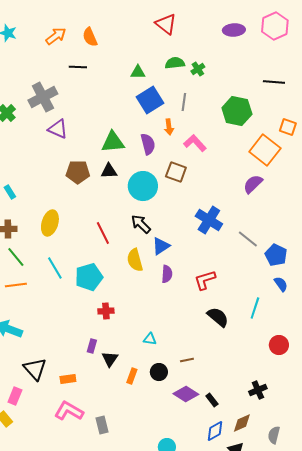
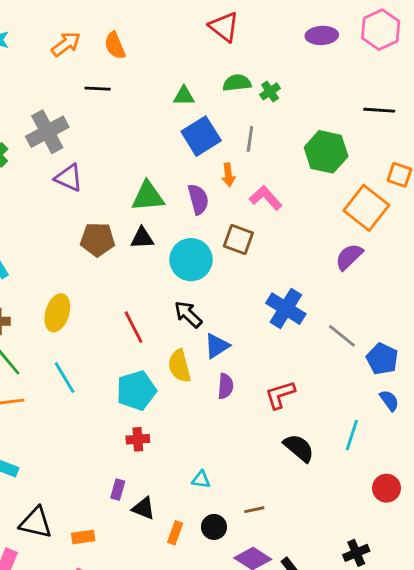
cyan pentagon: (89, 277) -> (136, 390), moved
black triangle: (110, 359) -> (144, 508), turned -42
black triangle: (35, 369) -> (36, 523), turned -35

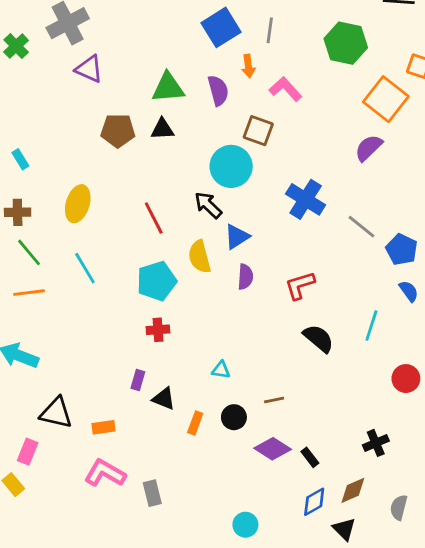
cyan circle: (191, 260) -> (231, 166), moved

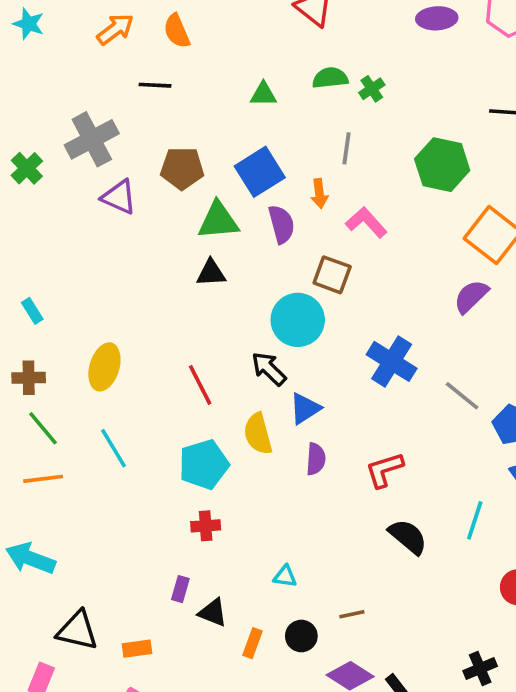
blue square: (221, 27) -> (260, 172), moved
brown pentagon: (118, 131) -> (182, 168), moved

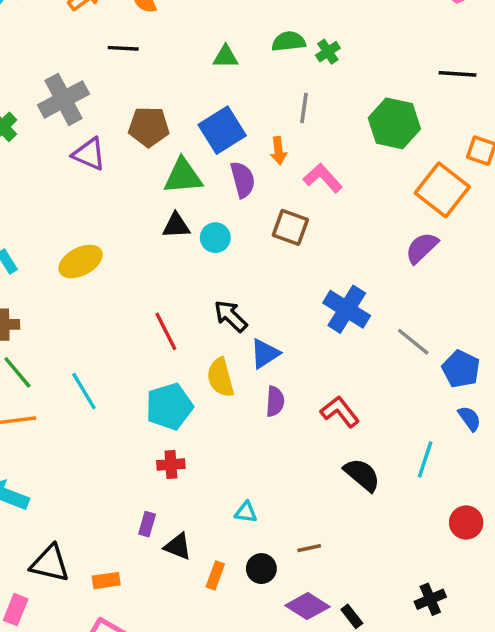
cyan circle: (298, 320) -> (215, 238), moved, size x0.6
yellow ellipse: (104, 367) -> (81, 262), moved, turned 45
red L-shape: (384, 470) -> (340, 412), turned 69

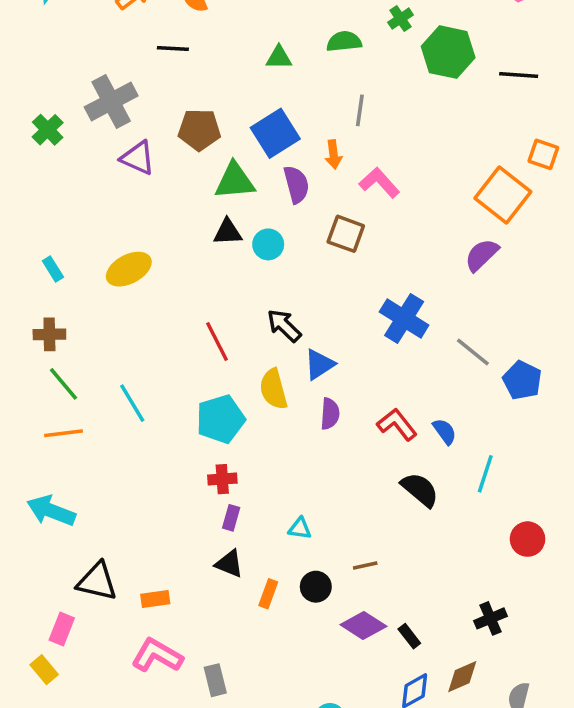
green cross: (328, 52) -> (400, 19), moved
green hexagon: (394, 123) -> (448, 52), moved
blue semicircle: (469, 418) -> (445, 431), moved
purple rectangle: (147, 524) -> (231, 518), moved

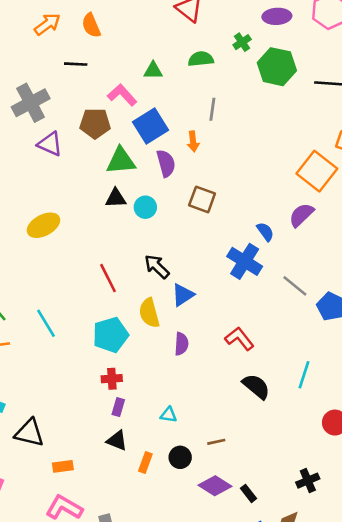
pink L-shape: (379, 183) -> (122, 95), moved
purple semicircle: (330, 414) -> (181, 344), moved
blue semicircle: (445, 431) -> (265, 232), moved
black triangle: (97, 581) -> (29, 433), moved

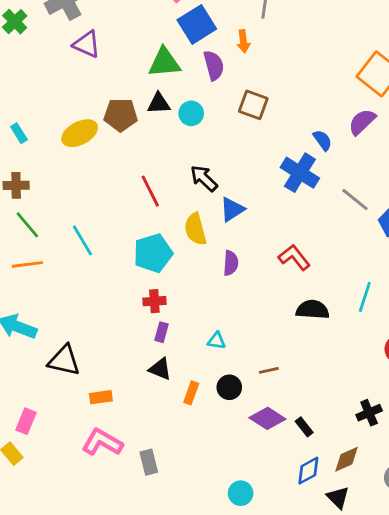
brown pentagon: (95, 123) -> (121, 115), moved
black semicircle: (256, 386) -> (313, 310), turned -36

